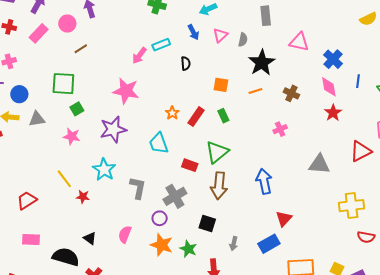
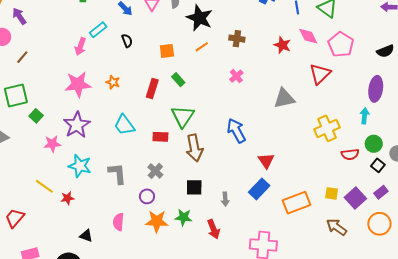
pink diamond: (329, 87) -> (308, 36), moved
orange star: (172, 113) -> (113, 82), moved
pink star: (72, 136) -> (52, 144), moved
gray cross: (175, 196) -> (155, 171), size x0.7

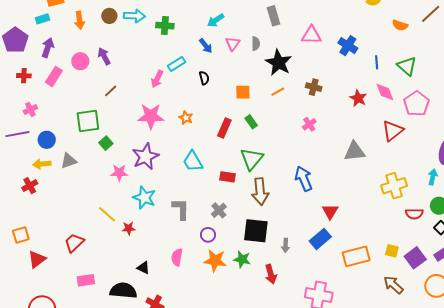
purple arrow: (19, 16) -> (104, 56), moved
brown line: (22, 57) -> (111, 91), moved
black square: (194, 187) -> (256, 231), size x1.5

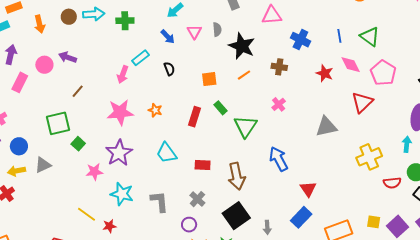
blue cross: (348, 46) -> (300, 40), moved
purple arrow: (104, 56) -> (68, 57), turned -36
green triangle: (252, 159) -> (245, 126), moved
black square: (256, 231) -> (236, 216), turned -36

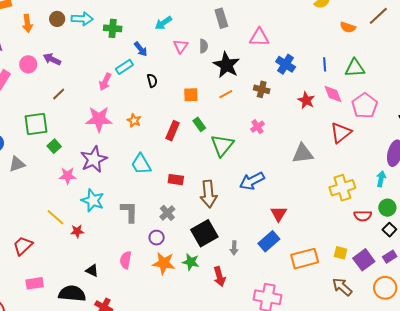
green triangle: (370, 36) -> (355, 68), turned -45
blue arrow: (168, 37) -> (141, 49), moved
blue arrow: (278, 159) -> (252, 181), turned -95

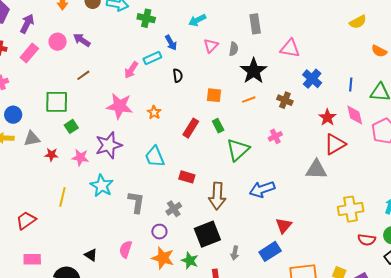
red triangle: (341, 133) -> (335, 144), moved
yellow line: (55, 217) -> (62, 197), turned 54
red star: (77, 231) -> (51, 155), moved

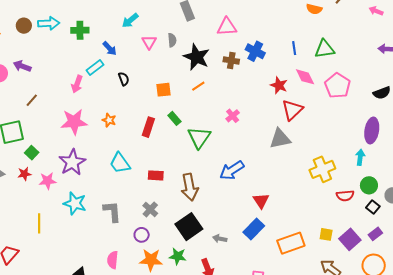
brown cross: (285, 100) -> (231, 60), moved
red star: (51, 155) -> (24, 174), moved
gray arrow: (235, 253) -> (220, 239), turned 104

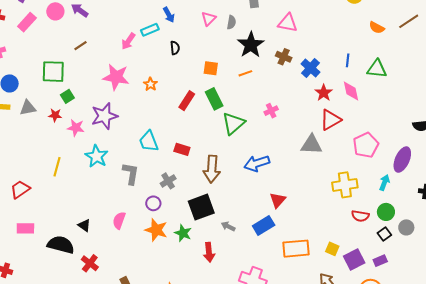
blue cross: (255, 51) -> (310, 68), moved
pink pentagon: (338, 86) -> (366, 145), moved
green rectangle: (174, 118) -> (214, 99), size x1.5
cyan trapezoid: (120, 163) -> (149, 141), moved

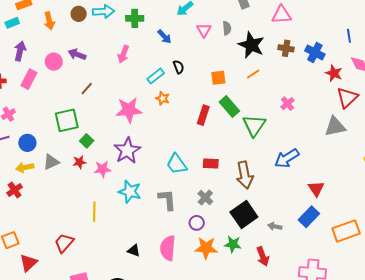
cyan rectangle: (150, 30) -> (156, 76), moved
pink arrow: (128, 41) -> (123, 54), moved
orange star: (150, 84) -> (163, 98), moved
pink semicircle: (119, 220) -> (168, 248), size x1.4
black triangle: (84, 225) -> (134, 251), moved

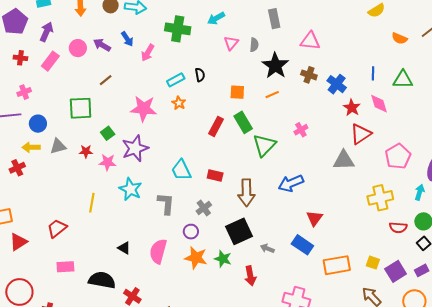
green cross: (135, 18) -> (178, 29), moved, size x1.4
blue arrow: (164, 37) -> (127, 39), moved
green square: (87, 141) -> (108, 133), moved
blue rectangle: (309, 217) -> (302, 245), turned 70

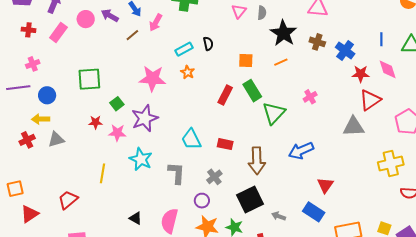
brown line: (106, 80) -> (132, 35), moved
red star: (352, 108) -> (361, 74), turned -30
gray triangle: (58, 146) -> (56, 139), moved

